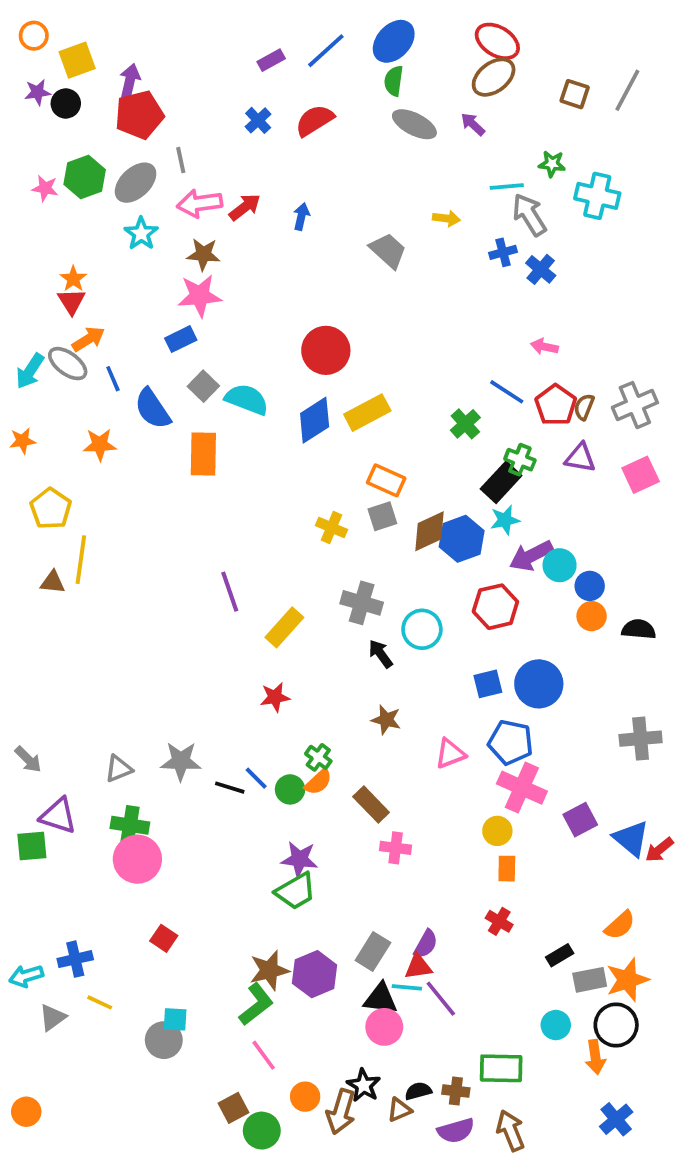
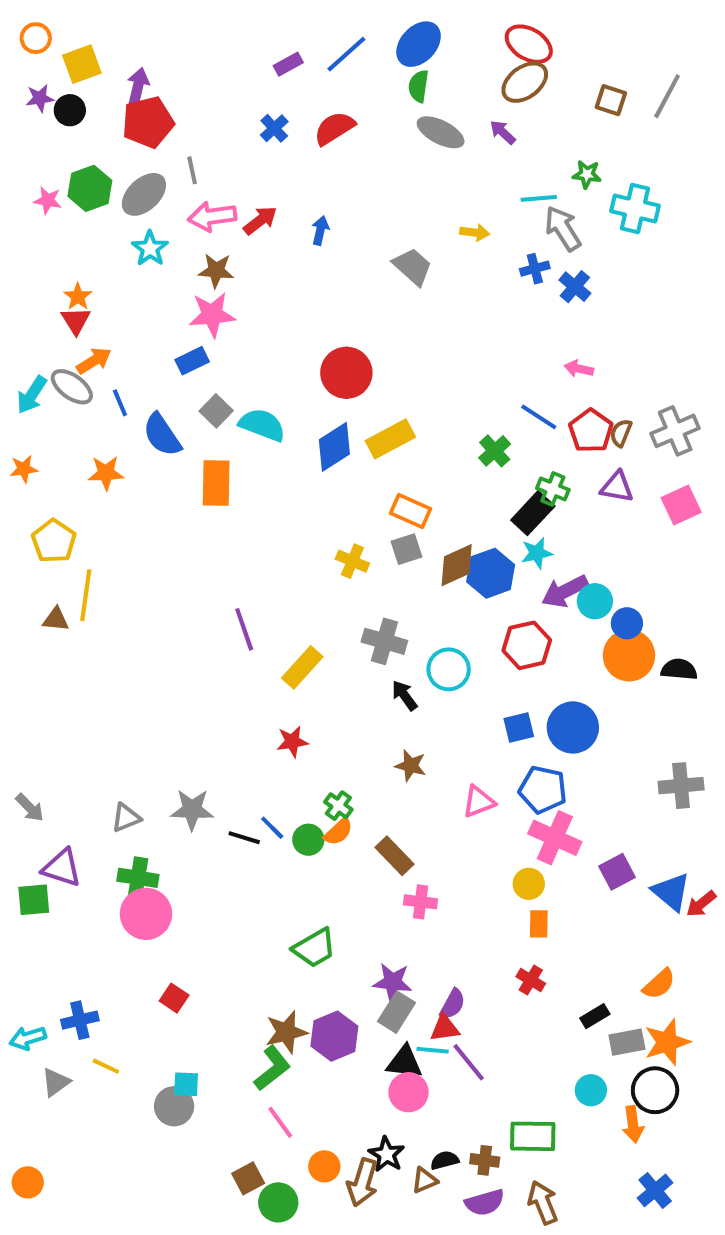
orange circle: (592, 616) -> (629, 655), size x1.6
purple star: (299, 859) -> (392, 982), moved

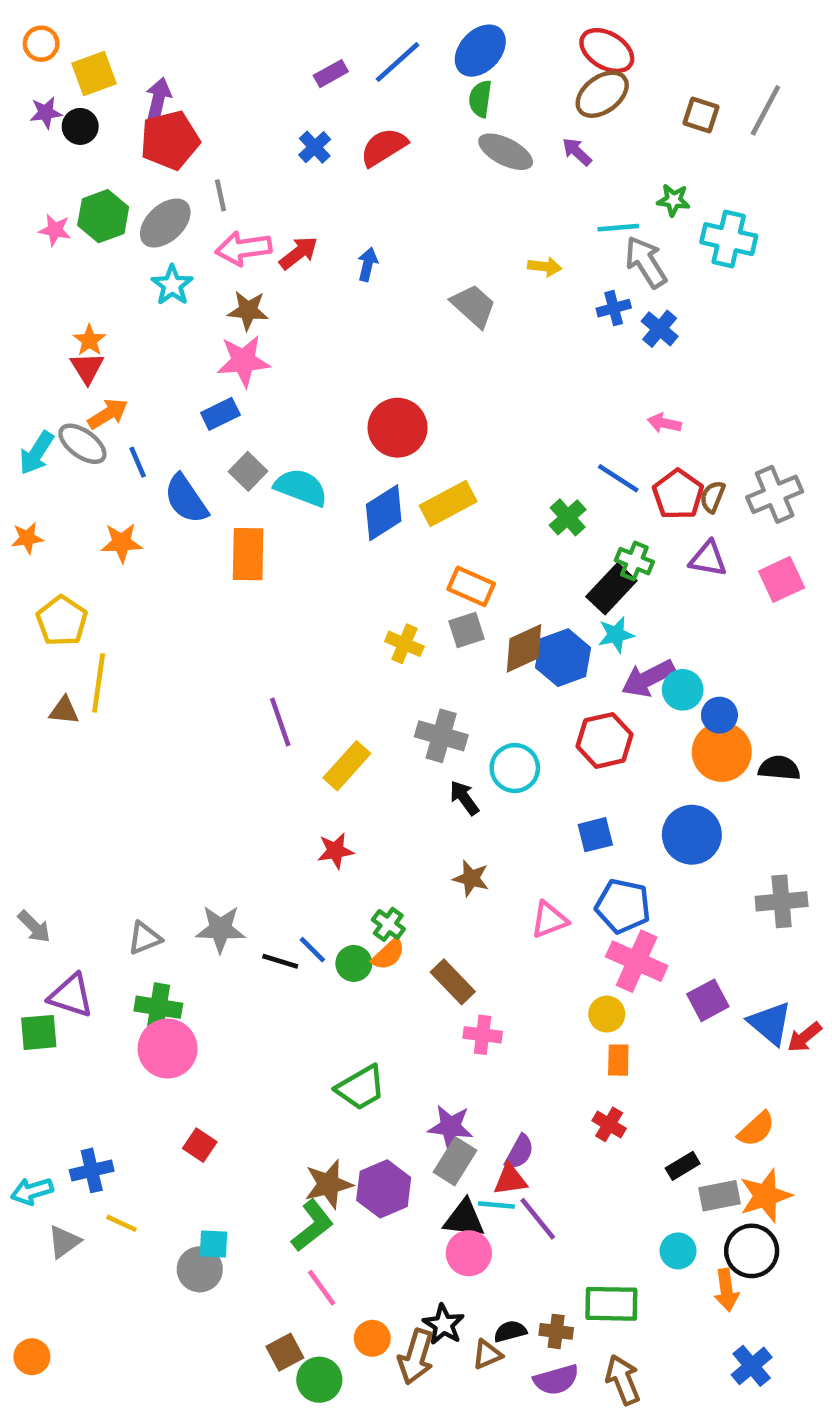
blue circle: (573, 727) -> (692, 835), moved

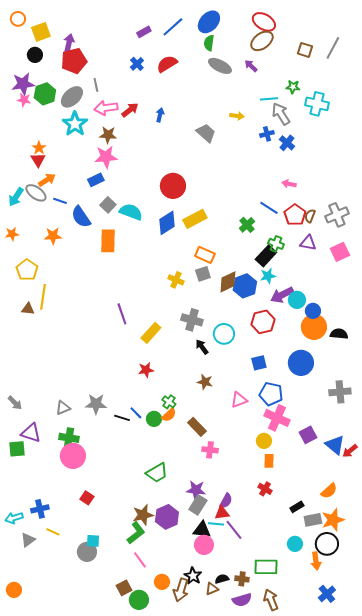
purple star: (46, 113) -> (23, 84), moved, size x1.6
cyan star: (172, 285) -> (75, 124), size x1.4
blue line: (138, 462) -> (60, 201), turned -48

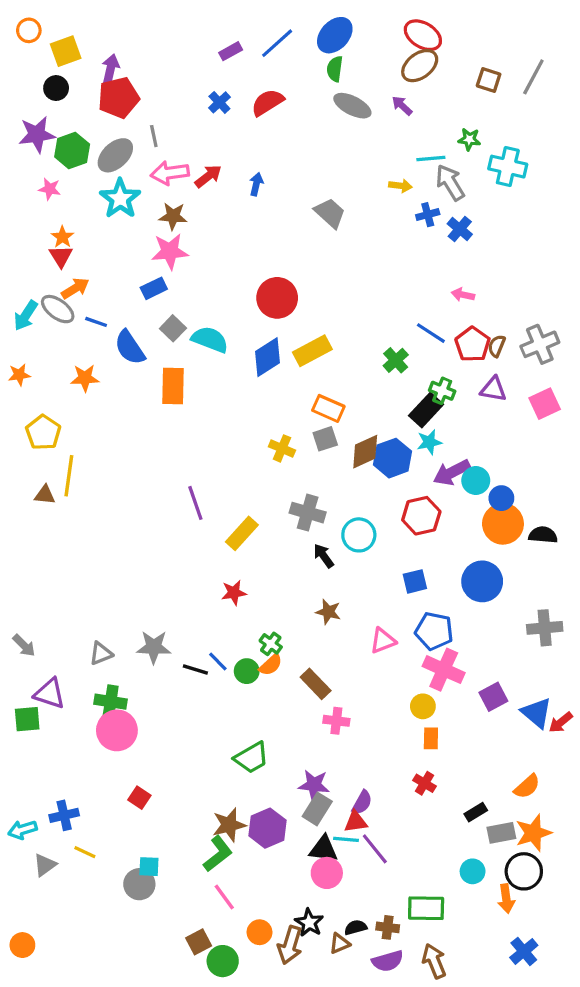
pink star: (24, 100) -> (50, 189), moved
yellow arrow: (237, 116) -> (400, 186), moved

